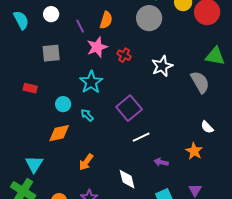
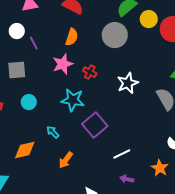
purple line: (80, 26) -> (34, 43), moved
cyan star: (91, 82) -> (73, 100), moved, turned -30
cyan circle: (63, 104) -> (29, 102), moved
white line: (141, 137) -> (122, 154), moved
orange arrow: (86, 162) -> (66, 160), moved

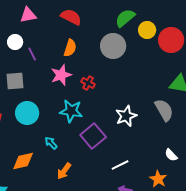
white star: (128, 83) -> (126, 116), moved
cyan circle: (29, 102) -> (27, 113), size x1.5

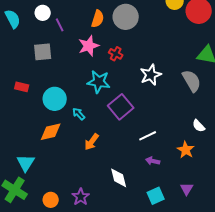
gray circle: (113, 46) -> (126, 17), moved
cyan circle: (27, 113) -> (55, 99), moved
white star: (126, 116) -> (151, 75), moved

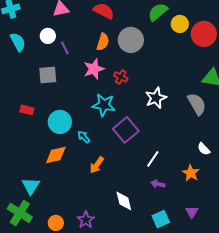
white line: (148, 136) -> (153, 159), turned -30

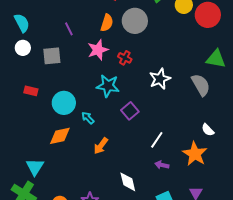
white circle: (48, 36) -> (23, 48), moved
purple square: (126, 130) -> (130, 111), size x0.7
orange star: (191, 173) -> (195, 154), size x1.4

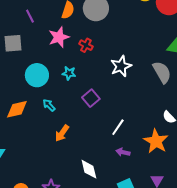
cyan star: (108, 86) -> (69, 73), size x0.6
cyan circle: (64, 103) -> (37, 75), moved
orange diamond: (60, 136) -> (17, 109), moved

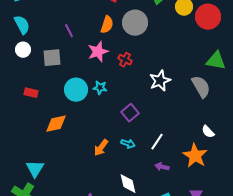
cyan star: (69, 73) -> (100, 88), moved
cyan arrow: (49, 105) -> (128, 144), moved, turned 152

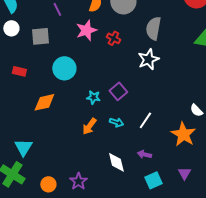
gray semicircle: (201, 87) -> (153, 28), moved, turned -140
cyan star: (100, 88) -> (93, 97), moved
purple arrow: (162, 167) -> (144, 154), moved

